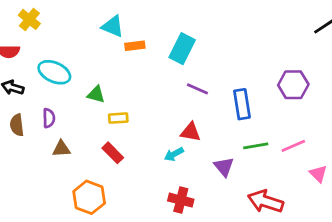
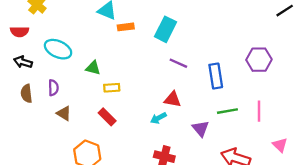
pink line: (293, 146) -> (259, 111), turned -66
brown triangle: (61, 149) -> (64, 113), turned 35
pink triangle: (318, 174) -> (280, 145), moved

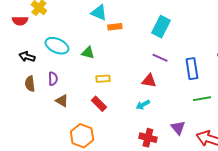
cyan rectangle: (165, 29) -> (161, 27), moved
red semicircle: (19, 32) -> (20, 21), moved
green triangle: (93, 68) -> (88, 53), moved
red triangle: (172, 99) -> (149, 81), moved
purple triangle: (201, 129) -> (178, 128), moved

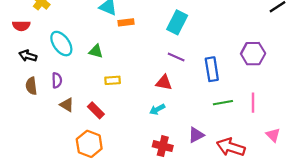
red semicircle: (20, 21) -> (21, 26), moved
cyan ellipse: (57, 46) -> (61, 44), turned 30
red rectangle: (99, 104) -> (96, 110), moved
purple triangle: (178, 128) -> (196, 135), turned 42

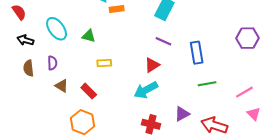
red semicircle: (21, 26) -> (19, 12), turned -126
purple hexagon: (253, 54) -> (248, 38), moved
red triangle: (164, 83) -> (152, 65), turned -42
pink line: (253, 103) -> (244, 92), moved, turned 60
cyan arrow: (157, 109) -> (146, 90), size x1.6

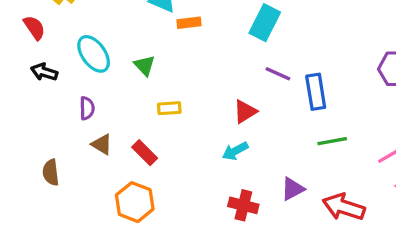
green triangle: (89, 36) -> (145, 65), turned 32
purple line: (163, 41) -> (278, 74), moved
brown semicircle: (28, 68) -> (51, 172), moved
cyan arrow: (146, 90) -> (235, 151), size x0.7

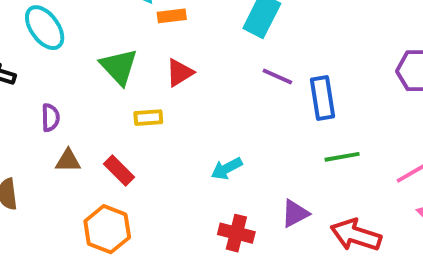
cyan ellipse: (94, 54) -> (45, 28), moved
green triangle: (145, 65) -> (119, 67), size x1.5
red triangle: (245, 112) -> (180, 73), moved
brown triangle: (102, 144) -> (68, 161), turned -30

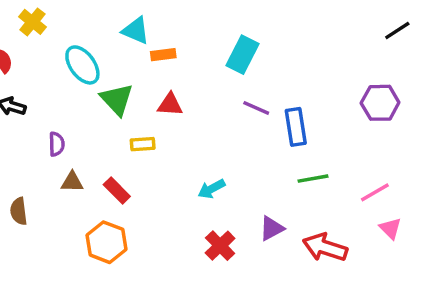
cyan ellipse: (45, 28) -> (82, 65), moved
red triangle: (180, 73) -> (170, 105), turned 36
red cross: (236, 233) -> (220, 246), turned 32

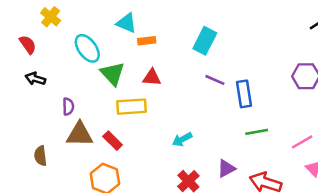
yellow rectangle: (143, 144) -> (131, 107), size x1.6
brown triangle: (72, 182) -> (80, 134), size x1.6

